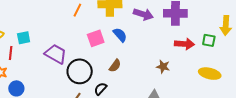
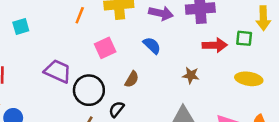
blue semicircle: (120, 35) -> (152, 45), moved
cyan square: (24, 38) -> (21, 27), moved

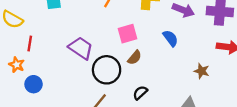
brown semicircle: (132, 79) -> (135, 58), moved
black semicircle: (116, 109) -> (140, 93), moved

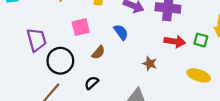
purple trapezoid: (81, 48) -> (36, 40), turned 40
brown semicircle: (135, 58) -> (98, 52), moved

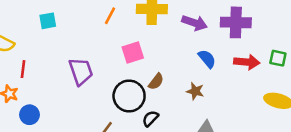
blue semicircle: (121, 32) -> (207, 59), moved
black circle: (60, 61) -> (129, 96), moved
brown star: (150, 64) -> (195, 91), moved

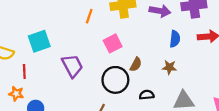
cyan square: (48, 21) -> (39, 41), moved, size x1.5
blue semicircle: (207, 59) -> (175, 39), turned 56
black semicircle: (150, 118) -> (147, 95), moved, turned 48

